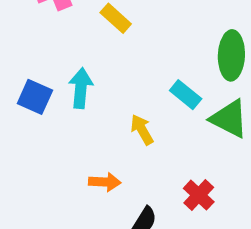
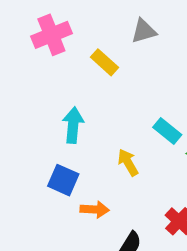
blue square: (35, 97) -> (63, 180), moved

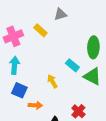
pink cross: (51, 35) -> (13, 36), moved
cyan arrow: (73, 125) -> (14, 65), moved

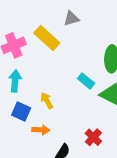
yellow rectangle: (40, 30) -> (47, 38), size x1.5
yellow arrow: (52, 81) -> (47, 100), moved

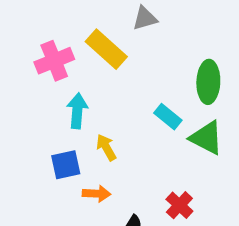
cyan arrow: (15, 81) -> (77, 111), moved
blue square: (21, 112) -> (66, 165), turned -36

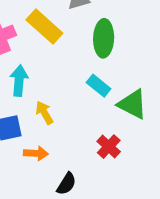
green ellipse: (208, 82) -> (104, 38), moved
red cross: (179, 205) -> (109, 147), moved

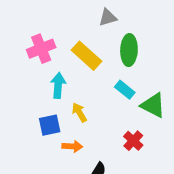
yellow rectangle: (44, 26) -> (86, 56), moved

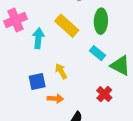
pink cross: (41, 49) -> (15, 20), moved
cyan arrow: (58, 85) -> (38, 38), moved

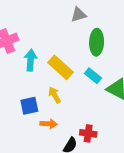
yellow rectangle: (67, 26) -> (61, 67), moved
red cross: (104, 94) -> (88, 133), moved, turned -35

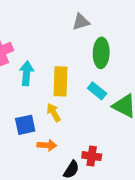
yellow rectangle: (61, 67) -> (60, 81), turned 50

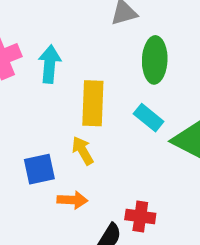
cyan arrow: (27, 73) -> (50, 64), moved

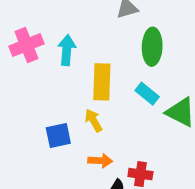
orange arrow: (72, 200) -> (100, 161), moved

